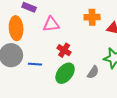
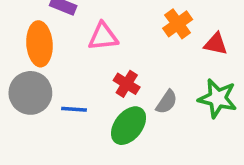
orange cross: (92, 17) -> (178, 24), turned -35
gray semicircle: (93, 72) -> (167, 102), moved

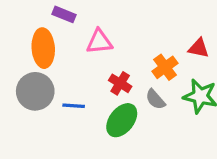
orange cross: (178, 24) -> (165, 67), moved
gray semicircle: (167, 102) -> (155, 99), turned 105

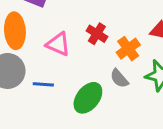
pink triangle: (99, 42) -> (58, 44), moved, turned 30
red cross: (120, 83) -> (97, 34), moved

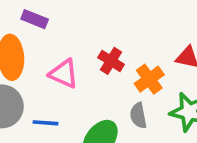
gray semicircle: (119, 78) -> (138, 116), turned 30

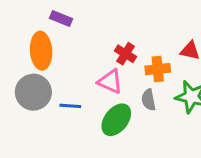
pink triangle: (64, 74) -> (110, 81), moved
orange cross: (149, 79) -> (158, 69), turned 30

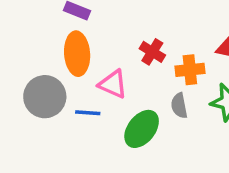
orange ellipse: (41, 51) -> (77, 54), moved
pink triangle: (110, 81) -> (113, 84), moved

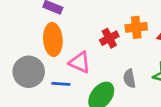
red cross: (152, 52) -> (109, 38), turned 30
orange cross: (190, 70) -> (136, 27), moved

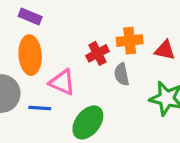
gray semicircle: (129, 78) -> (122, 74), moved

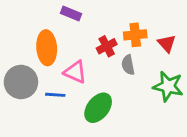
purple rectangle: (30, 17) -> (71, 13), moved
red triangle: (165, 50) -> (167, 43), turned 36

